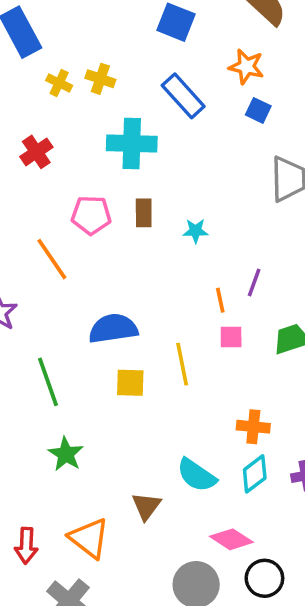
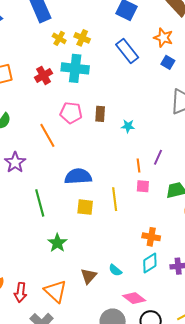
cyan cross: (132, 144) -> (75, 68), moved
green star: (66, 454) -> (57, 243), moved
cyan semicircle: (197, 475) -> (115, 270), moved, size x0.6

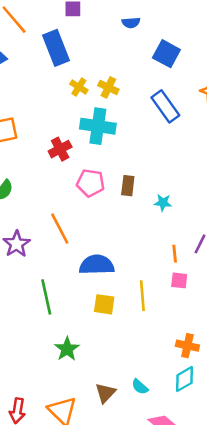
red cross: (44, 75) -> (60, 149), moved
orange line: (47, 135) -> (60, 229), moved

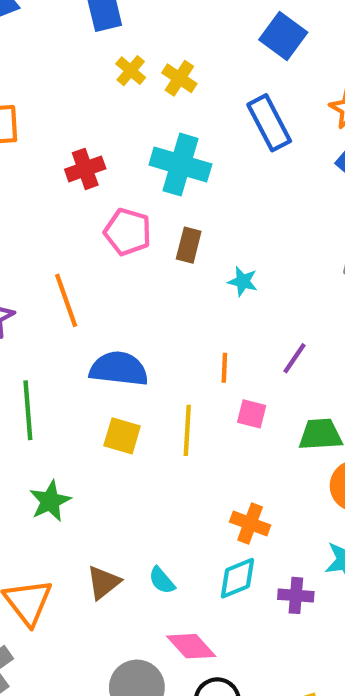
cyan cross: (98, 126) -> (180, 165), moved
orange line: (175, 254) -> (224, 368), moved

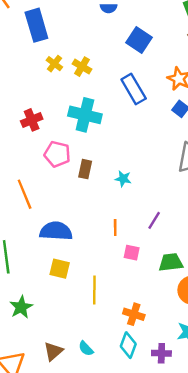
brown rectangle: (189, 245) -> (85, 169), moved
yellow line: (187, 430) -> (94, 290), moved
cyan diamond: (237, 578) -> (128, 345), turned -45

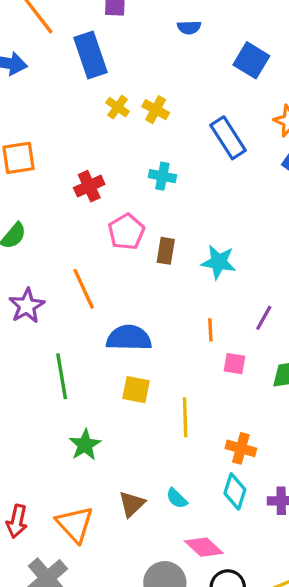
blue square: (139, 40) -> (251, 60), moved
cyan cross: (85, 115) -> (162, 176), size x0.6
pink pentagon: (57, 154) -> (126, 232), turned 30
cyan star: (123, 179) -> (219, 262), size x1.5

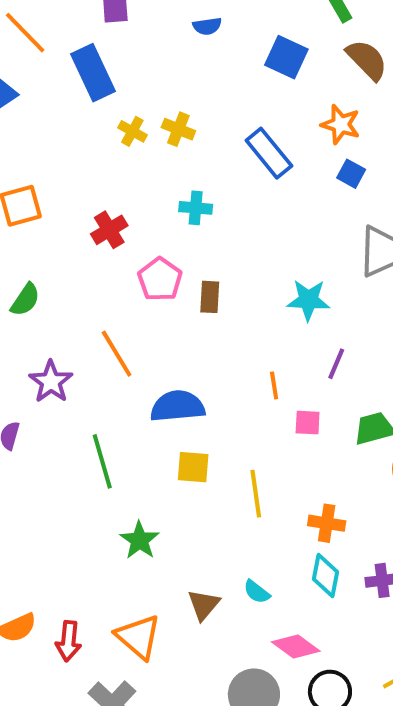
cyan star: (219, 262) -> (308, 300), moved

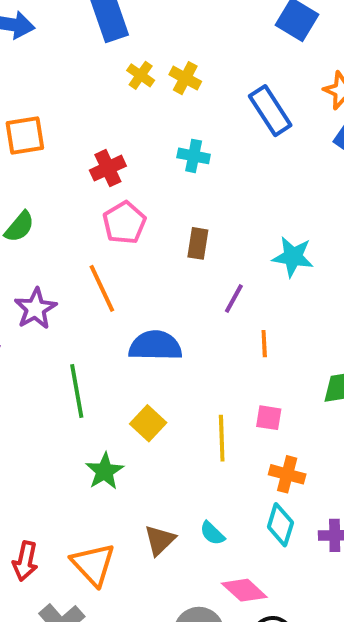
pink pentagon: (160, 279) -> (124, 223), moved
purple line: (336, 364) -> (234, 298), moved
orange line: (274, 385) -> (264, 344), moved
pink square: (308, 423) -> (269, 418), moved
yellow square: (193, 467) -> (148, 423), moved, turned 32

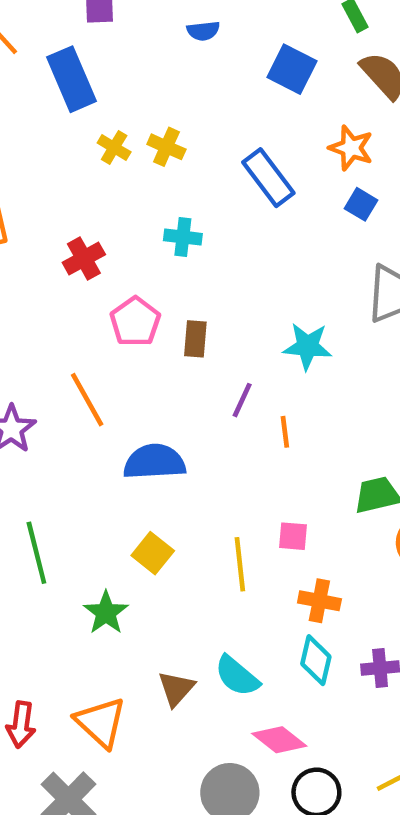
pink pentagon: (124, 223) -> (135, 322), moved
orange line: (264, 344) -> (285, 432), moved
green line: (77, 391) -> (36, 553), moved
cyan semicircle: (212, 533) -> (237, 676), size x1.5

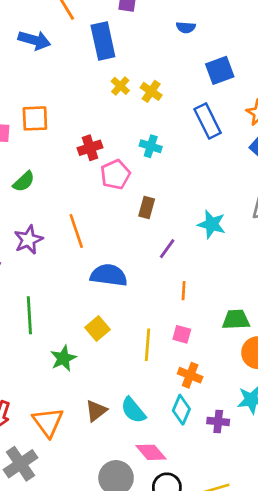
blue square: (292, 69) -> (220, 70), moved, turned 32
pink pentagon: (135, 322) -> (115, 174), moved
orange line: (285, 432) -> (184, 291), moved

